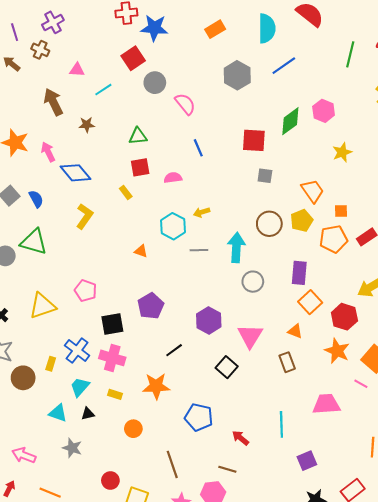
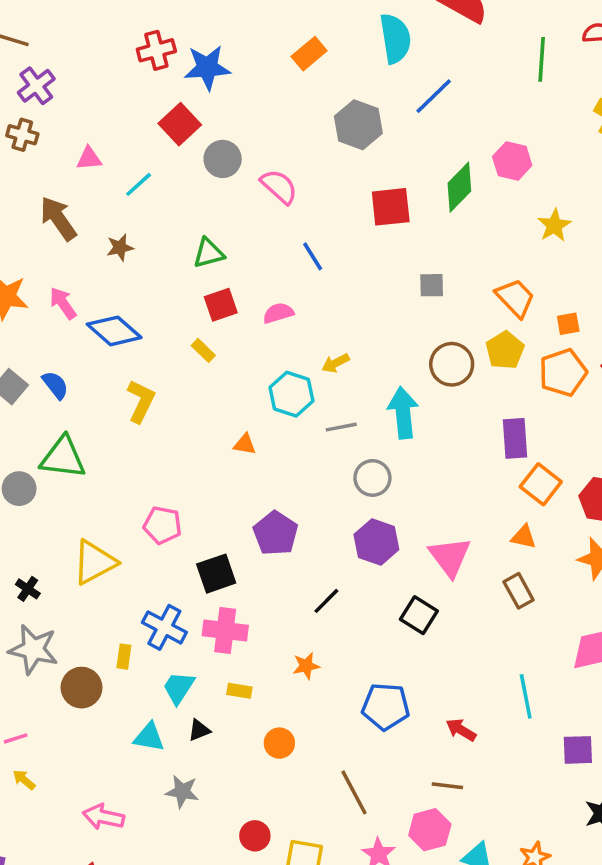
red square: (254, 140) -> (391, 207), moved
gray circle: (253, 282) -> (372, 478), moved
orange star: (156, 386) -> (306, 666), size x0.6
purple square: (307, 461) -> (578, 750), turned 30

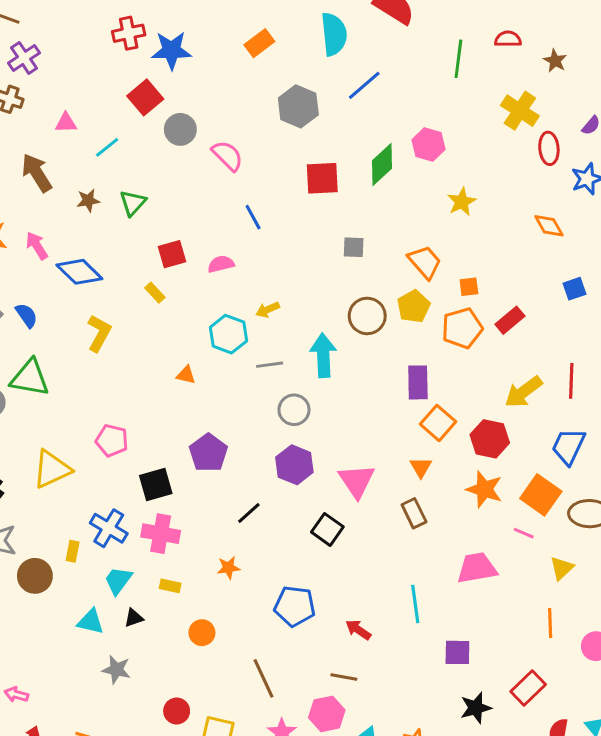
green triangle: (209, 253) -> (133, 203), moved, turned -36
orange triangle: (524, 537) -> (421, 467), turned 45
pink arrow: (103, 817) -> (16, 695), moved, size x0.7

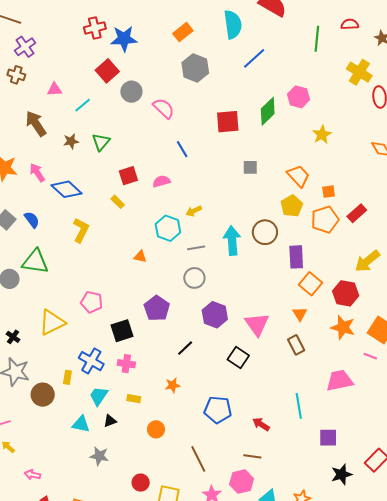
gray hexagon: (298, 106) -> (195, 68), moved
brown circle: (367, 316) -> (265, 232), moved
gray circle: (294, 410) -> (194, 278), moved
pink cross: (161, 534) -> (126, 364), size x0.7

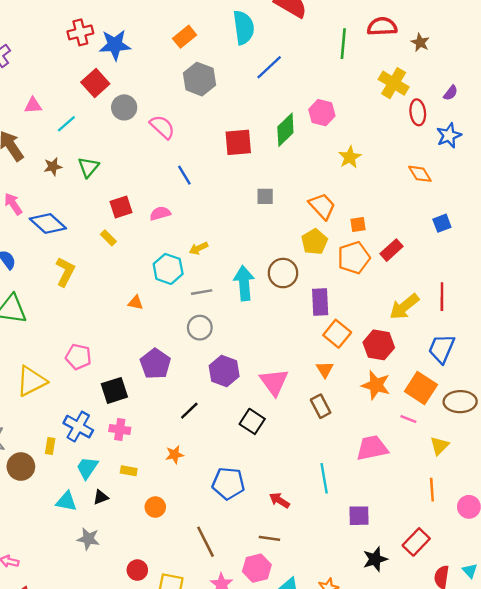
red semicircle: (350, 24) -> (382, 26), size x1.4

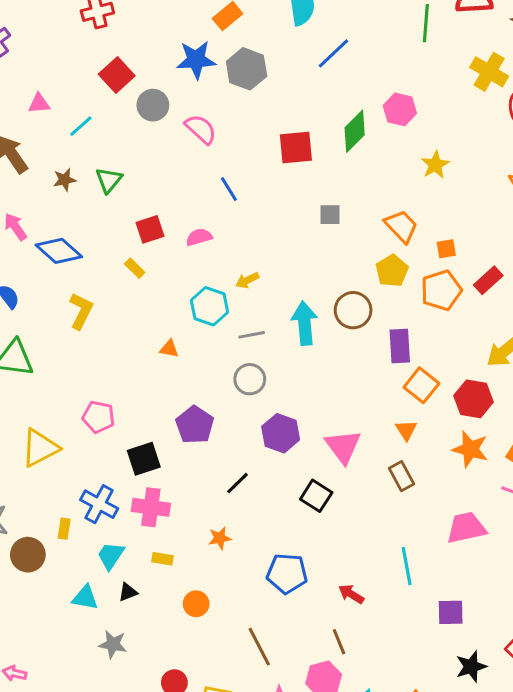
blue star: (115, 45) -> (196, 60), moved
pink cross: (120, 429) -> (151, 507), size x1.4
brown line: (269, 538) -> (339, 642), turned 60

